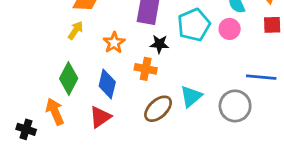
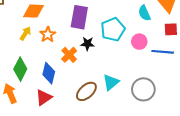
pink circle: (230, 29) -> (139, 42), moved
orange star: (114, 43) -> (48, 34), moved
orange cross: (146, 69) -> (69, 55), moved, turned 35
blue line: (261, 77) -> (163, 52), moved

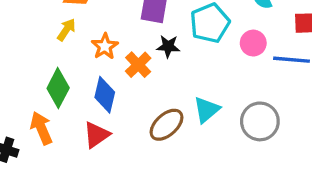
orange star: (48, 34) -> (105, 46), moved

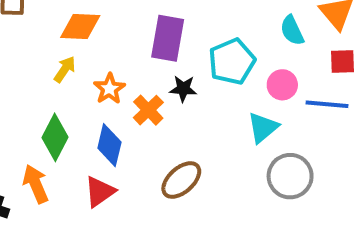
cyan triangle: (207, 110) -> (263, 128), moved

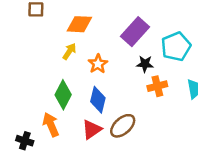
purple rectangle: (168, 38) -> (135, 32), turned 32
orange cross: (148, 110) -> (157, 86), moved, turned 30
brown ellipse: (181, 180) -> (123, 126), moved

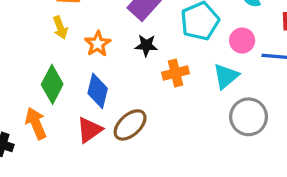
yellow arrow: (69, 51) -> (60, 28), turned 126
black star: (145, 64) -> (146, 45), moved

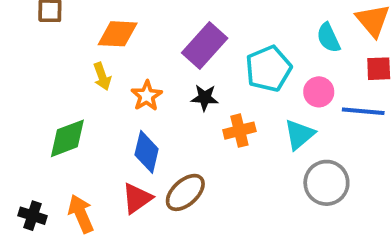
green diamond: (52, 84) -> (67, 138), moved, turned 42
orange arrow: (36, 123) -> (81, 214), moved

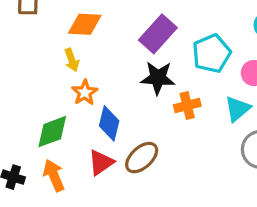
orange star: (147, 96) -> (85, 93), moved
black star: (205, 98) -> (158, 78), size x1.5
green diamond: (67, 138) -> (52, 132), moved

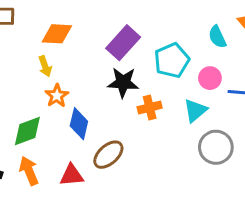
red triangle: (101, 162) -> (72, 175), moved, turned 30

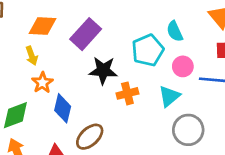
cyan semicircle: (217, 37) -> (175, 31), moved
purple rectangle: (123, 43) -> (86, 34), moved

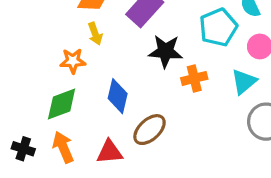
yellow arrow: (32, 56) -> (95, 34), moved
orange star: (42, 83) -> (73, 61), moved, turned 30

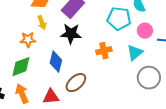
cyan pentagon: (218, 27) -> (119, 19), turned 30
black star: (165, 51) -> (71, 34), moved

